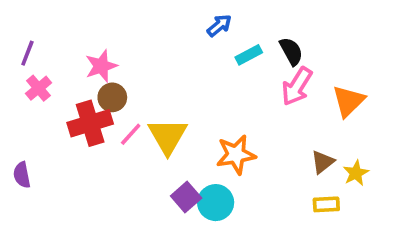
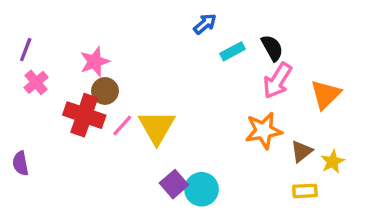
red cross: (90, 123) -> (84, 115), turned 36
orange star: (236, 155) -> (264, 131), moved

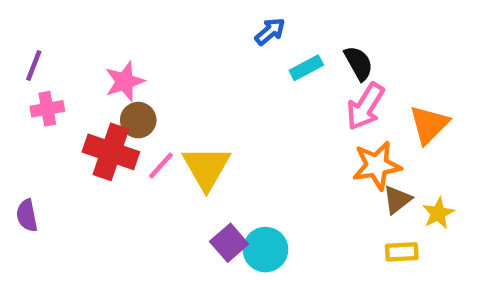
pink cross: (36, 82) -> (47, 109), turned 30
orange star: (264, 131) -> (377, 165), moved

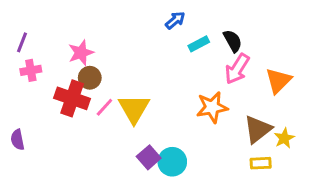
orange star: (377, 165) -> (212, 107), moved
brown triangle: (397, 200) -> (258, 129), size x1.5

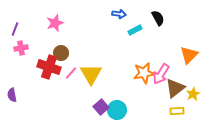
blue arrow: (175, 20) -> (119, 14), turned 48
black semicircle: (233, 41) -> (158, 18), moved
pink star: (81, 53) -> (55, 23), moved
pink arrow: (237, 69) -> (161, 74), moved

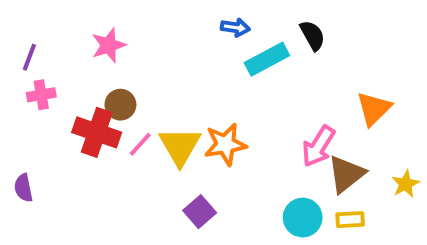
cyan rectangle: (135, 30) -> (267, 59), size x1.5
orange star: (144, 73) -> (225, 144), moved
yellow star: (193, 94) -> (406, 184), moved
cyan circle: (117, 110) -> (303, 218), moved

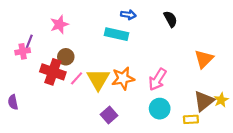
purple line: (29, 57) -> (29, 42), moved
cyan rectangle: (267, 59) -> (116, 34), moved, turned 40
pink arrow: (318, 146) -> (157, 79), moved
brown triangle: (346, 174) -> (204, 101), moved
cyan circle: (303, 218) -> (160, 109), moved

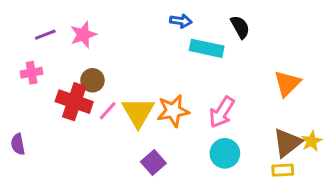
cyan rectangle: (116, 34) -> (207, 48), moved
purple line: (29, 42) -> (45, 35), moved, turned 48
yellow rectangle: (191, 119) -> (283, 170), moved

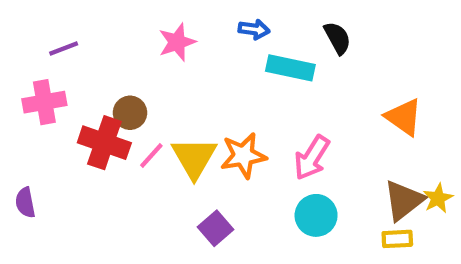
pink star: (83, 35) -> (177, 42), moved
pink cross: (32, 73) -> (44, 102), size x1.4
orange triangle: (287, 83) -> (404, 117), turned -40

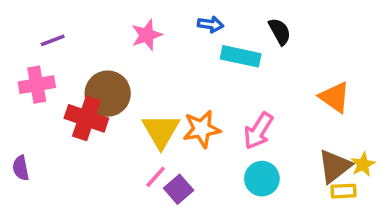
brown circle: (130, 113) -> (108, 94), size x1.6
pink line: (151, 156) -> (156, 177), moved
yellow rectangle: (397, 239) -> (343, 191), moved

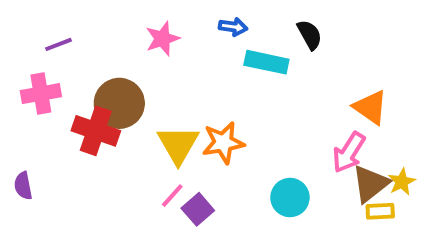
pink arrow: (258, 131) -> (349, 152), moved

